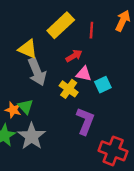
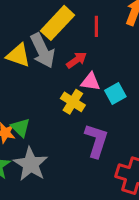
gray arrow: (37, 72) -> (43, 51), moved

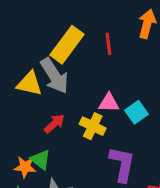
red arrow: (77, 60) -> (54, 124), moved

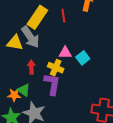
red arrow: (54, 124) -> (31, 67), turned -48
purple L-shape: (122, 164) -> (52, 84), moved

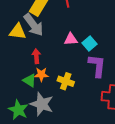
yellow cross: (56, 68) -> (66, 81), moved
purple L-shape: (52, 84) -> (97, 66), moved
orange star: (14, 95) -> (41, 74), moved

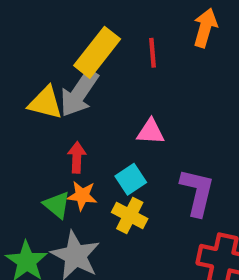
gray arrow: (34, 25) -> (79, 93), turned 65
cyan square: (89, 44) -> (131, 179), moved

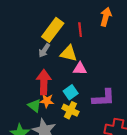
gray arrow: (79, 93) -> (44, 50), size x0.6
yellow triangle: (45, 103) -> (69, 53), moved
red arrow: (77, 157) -> (44, 82), size x1.6
purple L-shape: (197, 192) -> (104, 98), turned 75

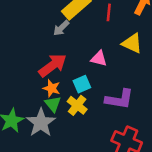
yellow triangle: (69, 53) -> (132, 43), moved
red arrow: (44, 82) -> (53, 65), turned 40
green triangle: (34, 106) -> (53, 104), moved

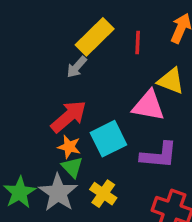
pink triangle: (99, 59) -> (148, 106), moved, size x1.5
cyan square: (82, 84) -> (108, 139), size x1.5
yellow cross: (77, 105) -> (103, 194), moved

